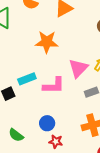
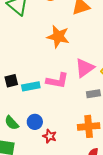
cyan rectangle: (27, 79) -> (31, 86), moved
blue circle: (47, 123) -> (35, 122), moved

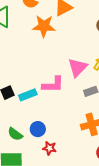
orange star: (58, 37) -> (44, 26), moved
red star: (50, 136) -> (49, 148), moved

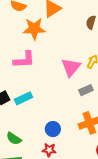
pink L-shape: (53, 85) -> (24, 60), moved
blue circle: (38, 129) -> (53, 129), moved

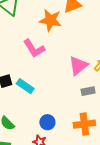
pink L-shape: (24, 60) -> (34, 48), turned 50
cyan rectangle: (23, 98) -> (25, 86), turned 48

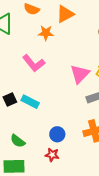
orange star: (50, 20) -> (46, 33), size x0.7

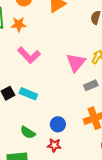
orange star: (46, 33) -> (19, 24), moved
green semicircle: (18, 141) -> (28, 132), moved

